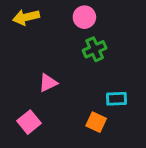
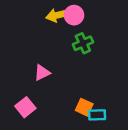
yellow arrow: (26, 17) -> (57, 15), moved
cyan rectangle: (116, 99) -> (97, 115), moved

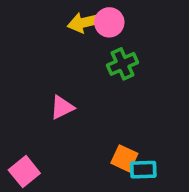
pink square: (25, 107) -> (24, 172), moved

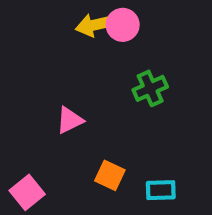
green cross: (123, 64) -> (150, 88), moved
orange square: (124, 158) -> (110, 175), moved

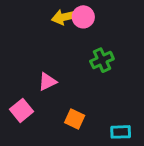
cyan rectangle: (161, 190) -> (121, 132), moved
pink square: (27, 192) -> (21, 110), moved

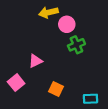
pink circle: (83, 17) -> (67, 24), moved

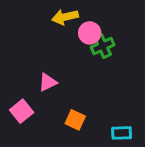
green cross: (76, 45) -> (103, 46), moved

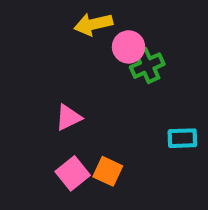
pink square: (22, 111) -> (73, 173), moved
cyan rectangle: (122, 133) -> (182, 138), moved

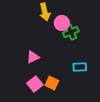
yellow arrow: (93, 24) -> (45, 12), turned -90
cyan rectangle: (182, 138) -> (80, 67), moved

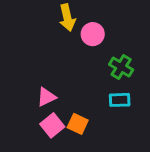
green cross: (71, 32) -> (121, 67), moved, turned -35
pink triangle: (33, 57) -> (46, 97), moved

